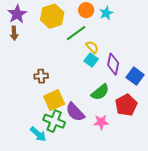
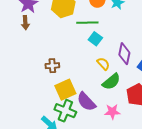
green line: (76, 33) -> (87, 23), turned 35
yellow semicircle: (92, 47) -> (103, 64), moved
cyan square: (91, 60) -> (95, 39), moved

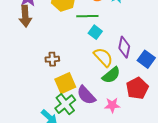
brown arrow: (25, 23) -> (25, 16), size x1.5
yellow semicircle: (103, 64) -> (103, 57), size x1.5
green cross: (65, 111) -> (65, 104), turned 30

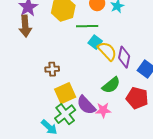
yellow semicircle: (103, 57) -> (107, 51), moved
red pentagon: (137, 88) -> (137, 98), turned -30
pink star: (112, 105) -> (103, 110), moved

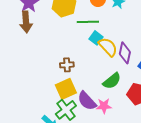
brown cross: (52, 69) -> (67, 65), moved

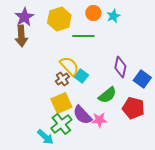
cyan square: (96, 38) -> (81, 76), moved
yellow semicircle: (108, 47) -> (69, 66), moved
brown cross: (67, 65) -> (62, 79), turned -32

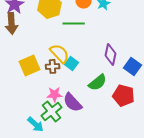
brown cross: (62, 79) -> (53, 66), turned 32
yellow square: (61, 103) -> (30, 65), moved
pink star: (99, 120) -> (55, 94), moved

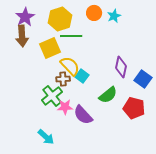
green line: (74, 23) -> (71, 36), moved
yellow square: (30, 65) -> (50, 48), moved
green cross: (52, 111) -> (52, 96), moved

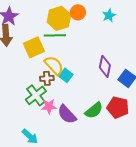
cyan star: (114, 16) -> (109, 15), moved
yellow hexagon: (60, 19) -> (59, 18), moved
green semicircle: (108, 95) -> (94, 110), moved

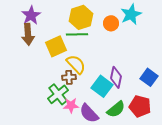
orange circle: (78, 12) -> (111, 23), moved
cyan star: (109, 15) -> (131, 14), size x1.5
purple diamond: (105, 66) -> (116, 77), moved
cyan square: (66, 75) -> (102, 86), moved, size x1.5

